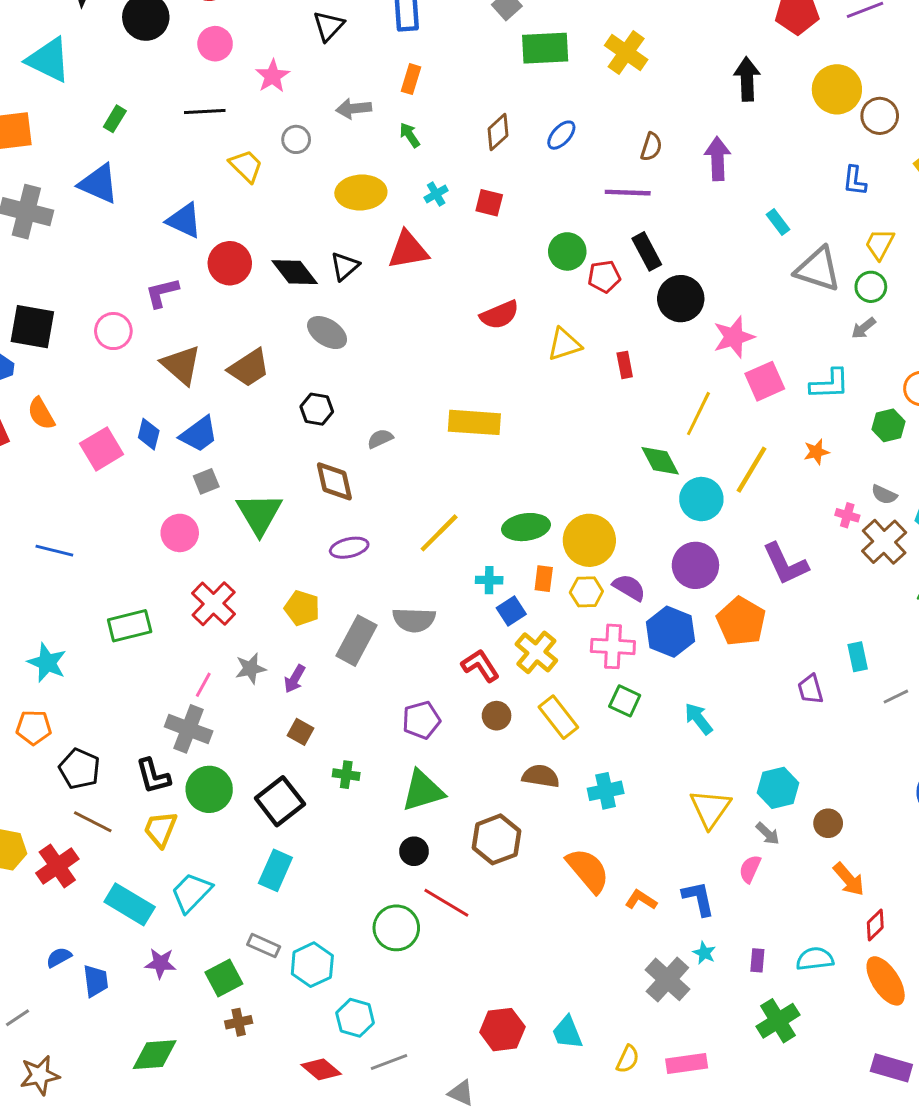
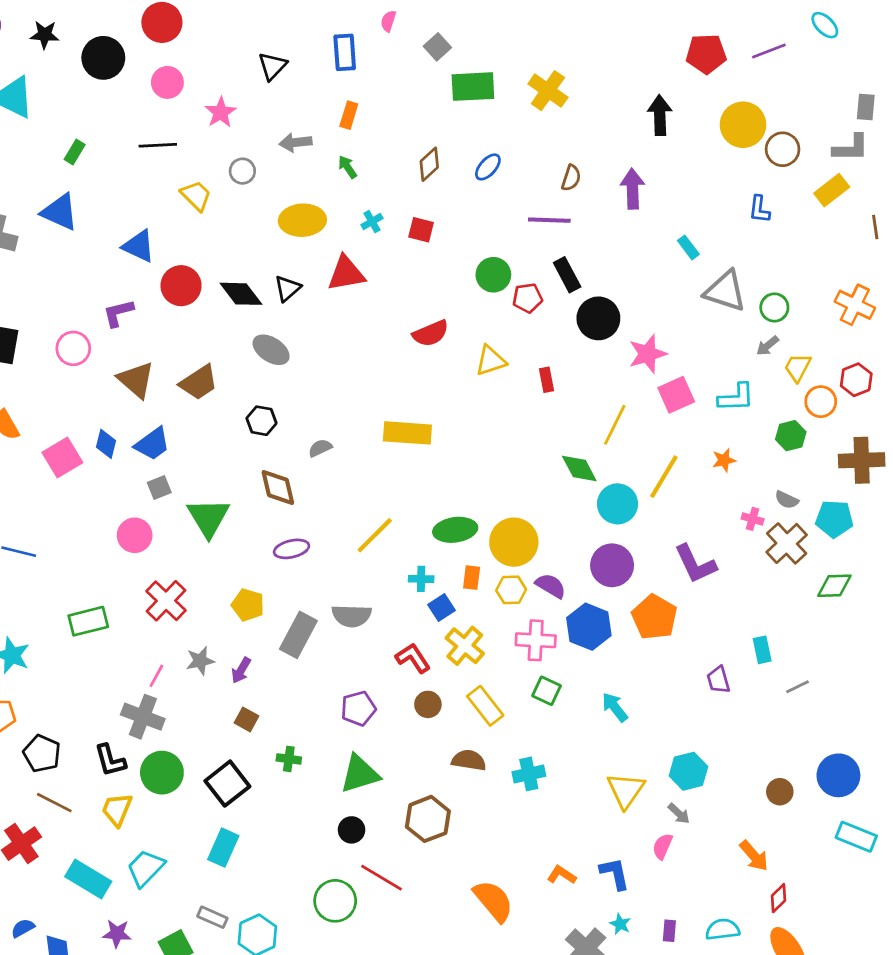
yellow trapezoid: (880, 244) -> (798, 367), moved
brown circle: (828, 823) -> (780, 792), moved
orange semicircle: (588, 870) -> (493, 901), moved

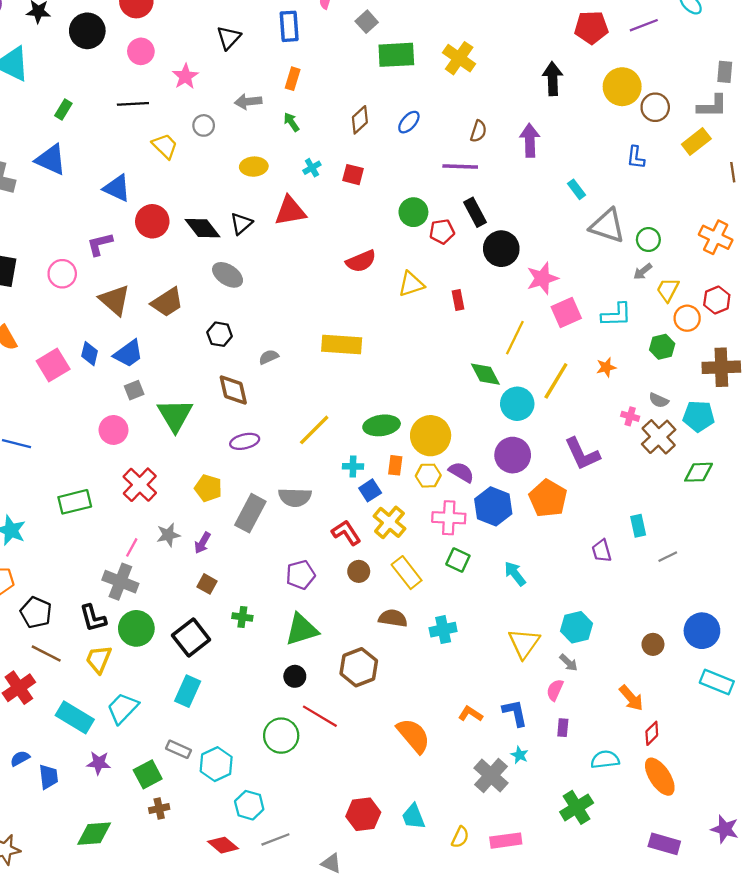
yellow ellipse: (302, 220) -> (254, 167), size x0.7
purple rectangle: (669, 931) -> (563, 728), moved

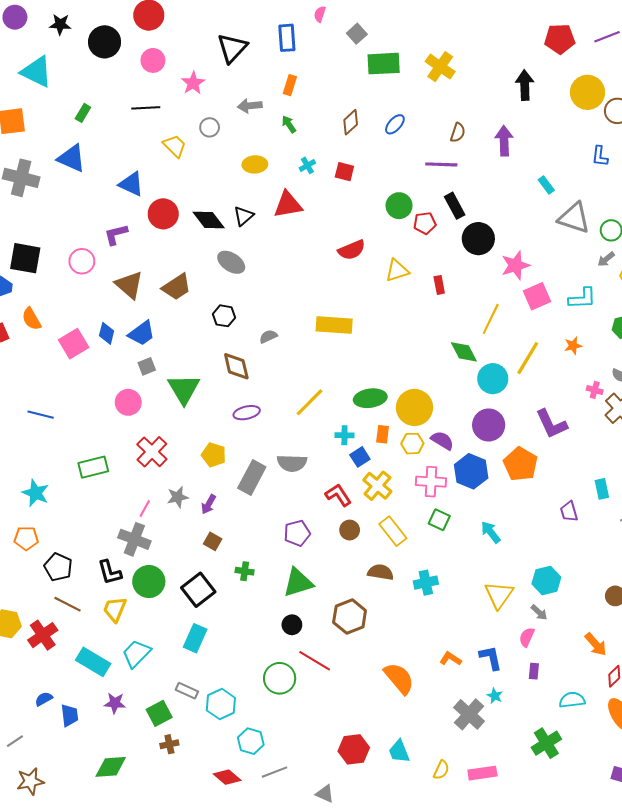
black triangle: (229, 38) -> (232, 48), size x1.4

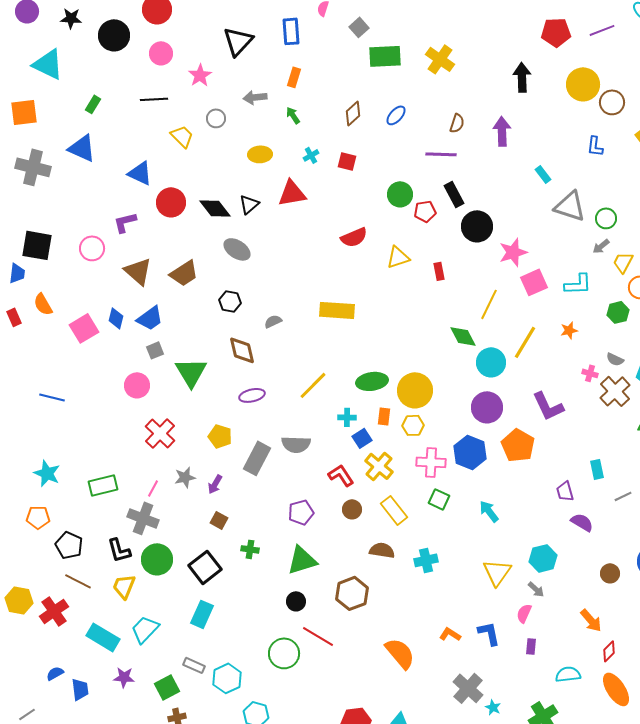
purple semicircle: (442, 440) -> (582, 522), moved
green rectangle: (93, 467) -> (103, 485), moved
cyan star: (495, 696) -> (493, 707), moved

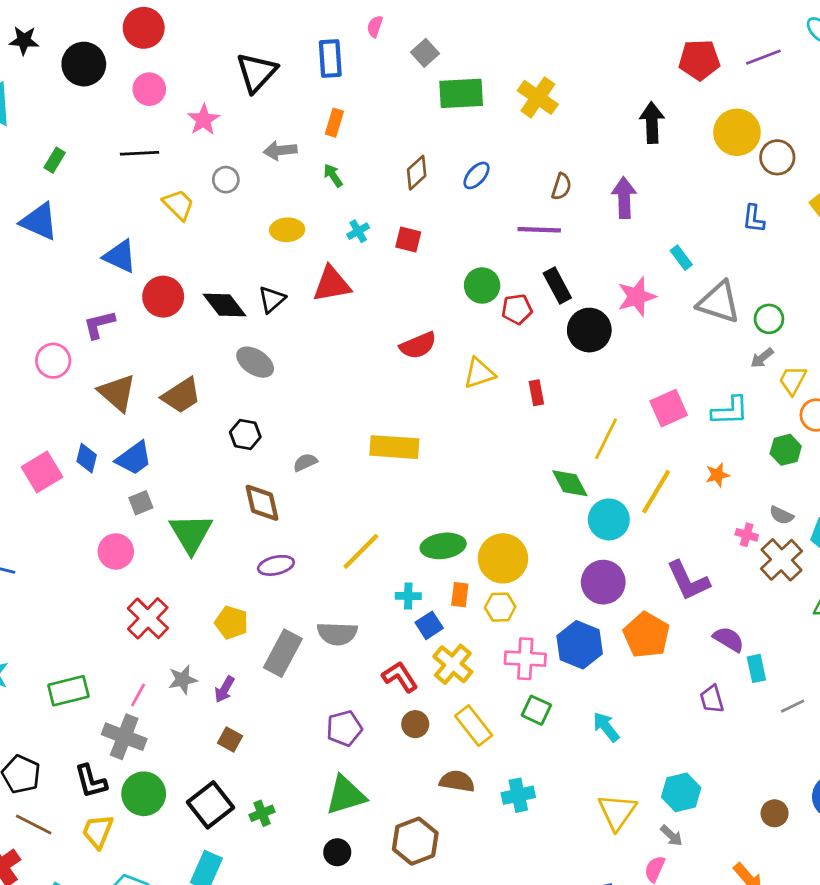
pink star: (513, 252) -> (637, 297), moved
purple semicircle: (582, 522) -> (729, 639), moved
green cross: (250, 549) -> (262, 813), moved, turned -30

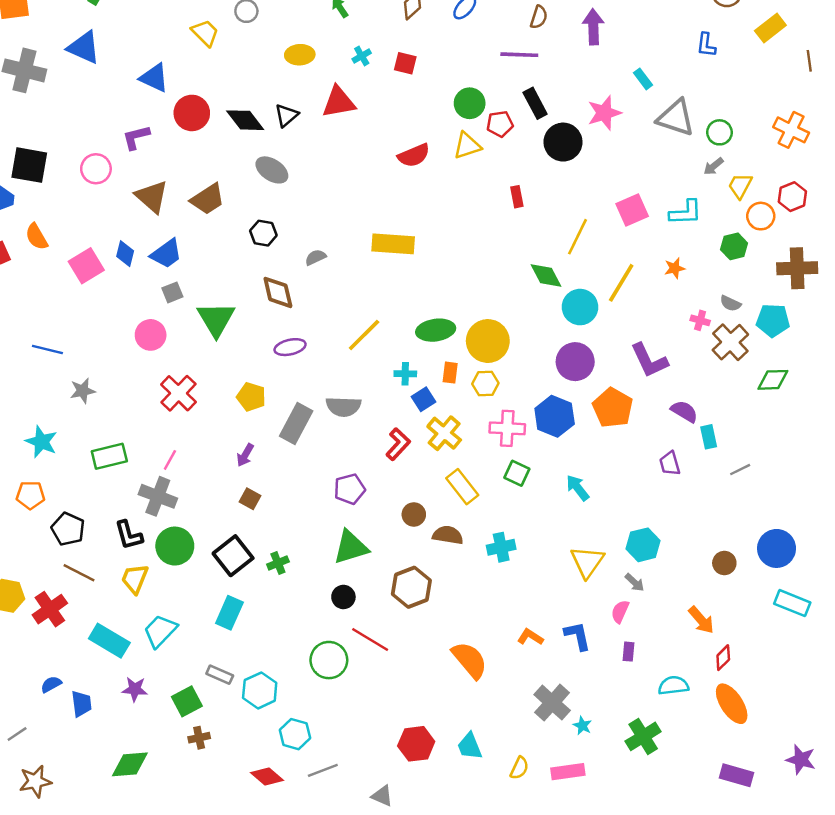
yellow triangle: (479, 373) -> (467, 146), moved
red L-shape: (400, 677) -> (398, 444), turned 76
gray star: (183, 680) -> (83, 391), moved
brown circle: (415, 724) -> (414, 514), moved

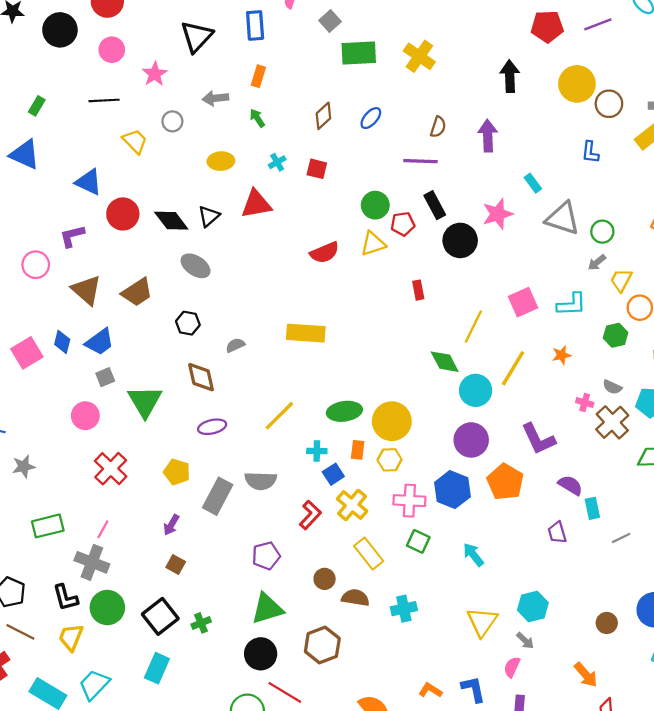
black circle: (343, 597) -> (261, 654), size x1.5

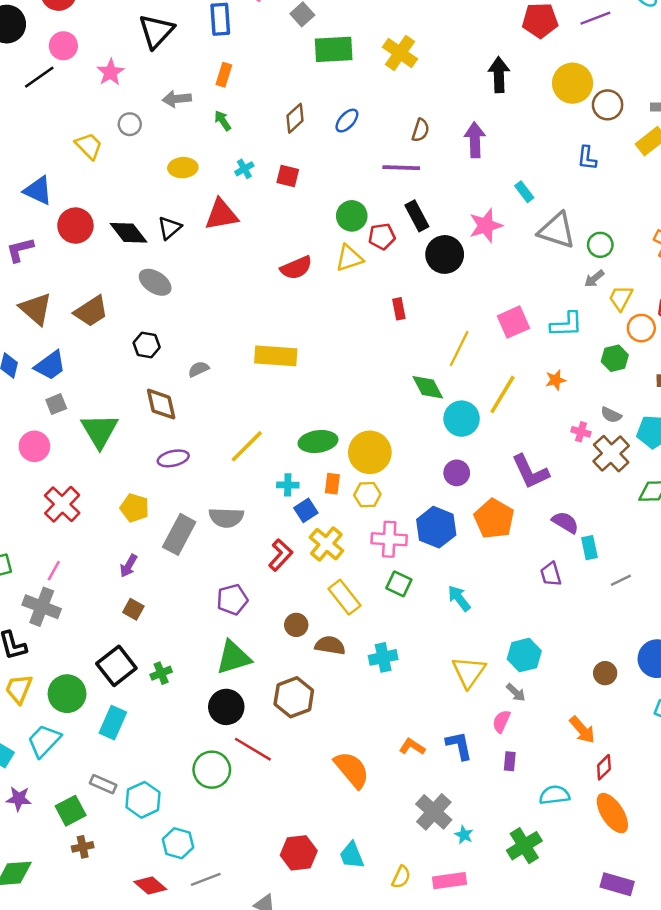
black line: (104, 100) -> (39, 77), moved, turned -32
purple circle: (471, 440) -> (457, 473), size x0.7
green circle: (107, 608) -> (67, 694), moved

